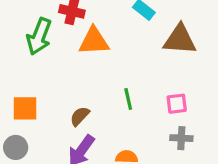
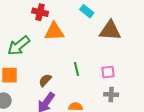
green arrow: (39, 36) -> (19, 46), moved, turned 30

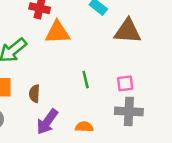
brown semicircle: (45, 80) -> (35, 94), moved, turned -40
gray cross: (111, 94) -> (129, 111), size x1.5

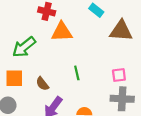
green line: (86, 80) -> (77, 73), moved
brown semicircle: (35, 94) -> (42, 84), turned -40

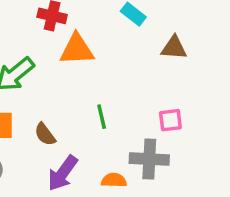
brown triangle: (121, 31) -> (174, 48), size x0.7
gray cross: (122, 99) -> (149, 159), moved

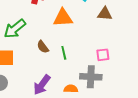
orange triangle: (77, 49) -> (63, 18), moved
brown semicircle: (45, 134) -> (43, 47), moved

